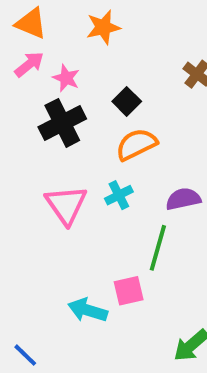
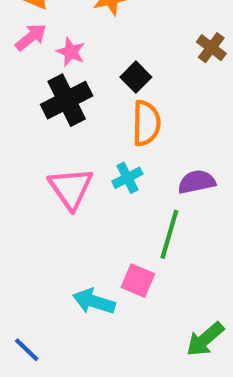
orange semicircle: (136, 144) -> (146, 123), turned 117
pink square: (129, 291) -> (138, 281), turned 36

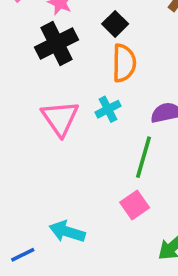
pink square: (138, 281) -> (135, 205), moved, turned 32
cyan arrow: (94, 301) -> (67, 232), moved
blue line: (27, 350) -> (23, 255), turned -70

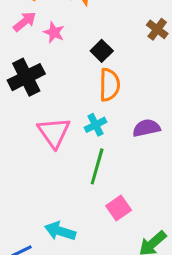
black cross: (57, 44) -> (26, 77), moved
green line: (143, 157) -> (97, 166), moved

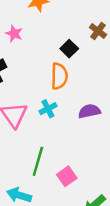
black square: (102, 51) -> (69, 49), moved
green line: (97, 166) -> (38, 161), moved

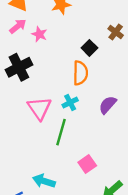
purple semicircle: (89, 111) -> (108, 105), turned -36
green line: (38, 161) -> (61, 132), moved

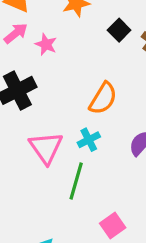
black square: (89, 48) -> (119, 30), moved
orange semicircle: (80, 73) -> (103, 98), turned 30

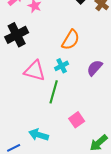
pink triangle: (46, 148) -> (35, 71), turned -40

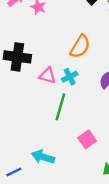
black cross: (17, 35) -> (17, 57), moved, turned 35
pink triangle: (35, 71) -> (48, 76), moved, size x0.7

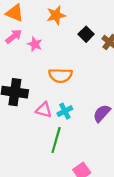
orange semicircle: (80, 46) -> (60, 75), moved, turned 60

